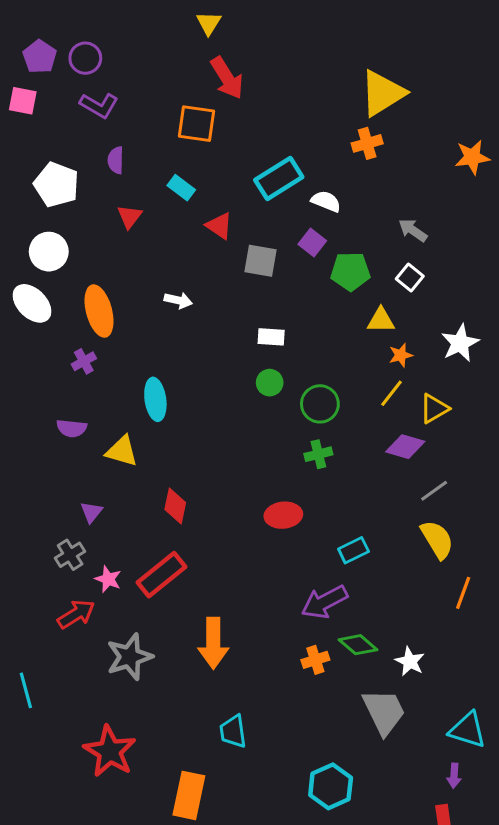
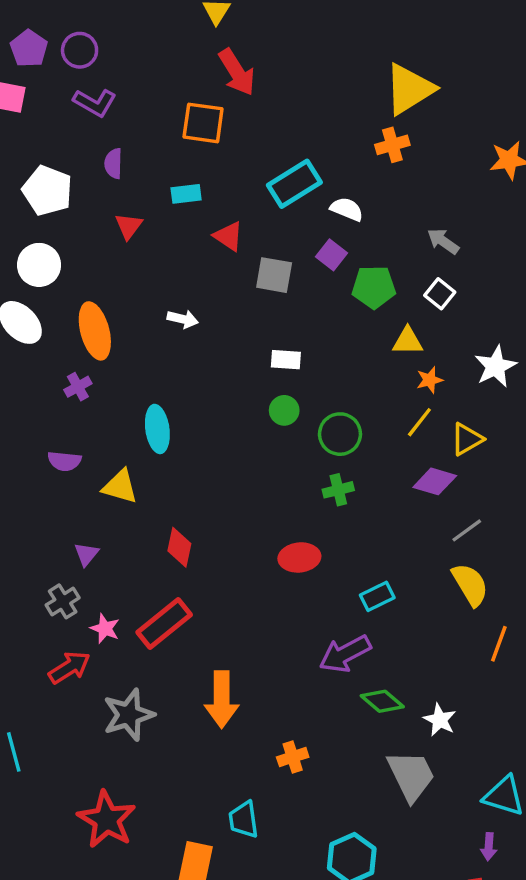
cyan rectangle: (181, 188) -> (186, 194), turned -44
orange cross: (315, 660) -> (293, 757), moved
cyan trapezoid: (233, 731) -> (244, 820), moved

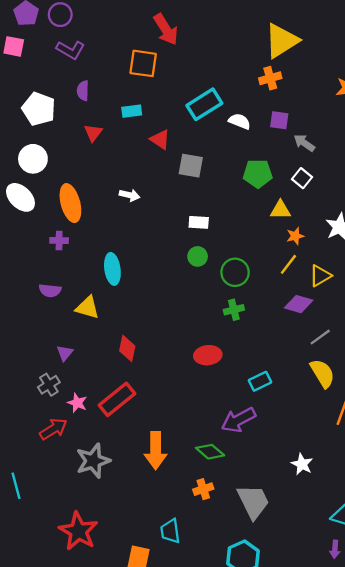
purple square: (332, 255) -> (279, 120), moved, turned -30
purple cross: (78, 387) -> (59, 241), turned 30
green diamond: (382, 701) -> (210, 452), moved
gray trapezoid: (411, 776) -> (253, 502), moved

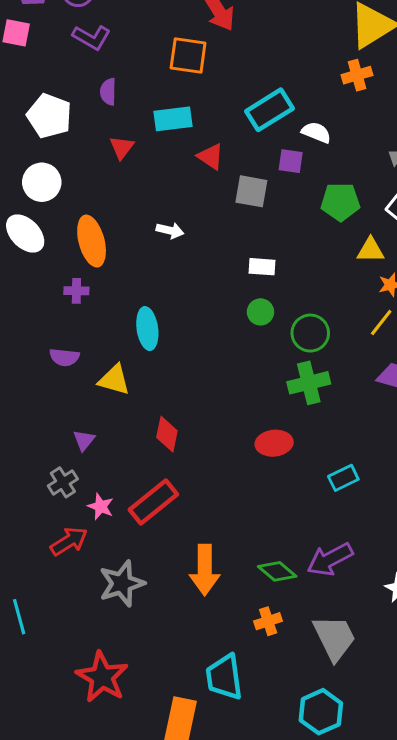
cyan rectangle: (132, 111) -> (173, 119), size x1.4
purple square: (279, 120) -> (291, 161), moved
green cross: (234, 310) -> (309, 383), size x1.5
purple arrow: (238, 420) -> (330, 559), moved
cyan trapezoid: (170, 531) -> (224, 677), size x1.4

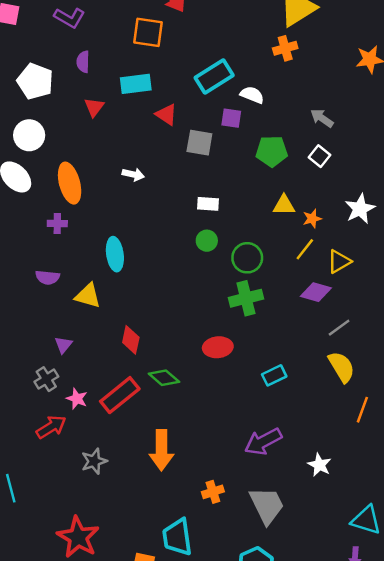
yellow triangle: (371, 250) -> (284, 205), moved
green diamond: (277, 571) -> (164, 378), moved
gray star: (122, 583) -> (94, 461), size x0.7

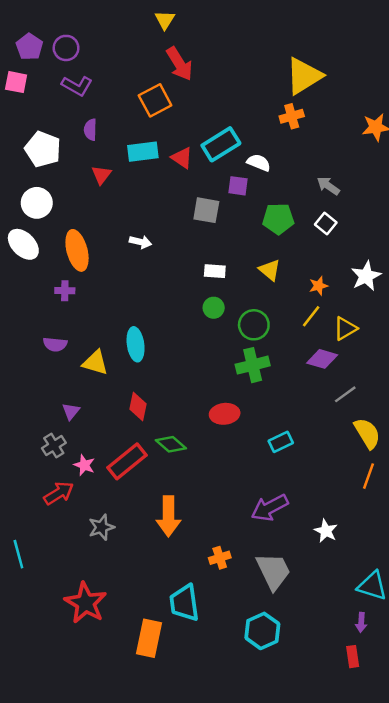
orange square: (148, 32) -> (155, 100), turned -36
red triangle: (166, 114) -> (182, 158), moved
yellow triangle: (284, 205) -> (270, 270), moved, turned 40
cyan ellipse: (115, 254) -> (136, 344), moved
yellow semicircle: (342, 367) -> (367, 433), moved

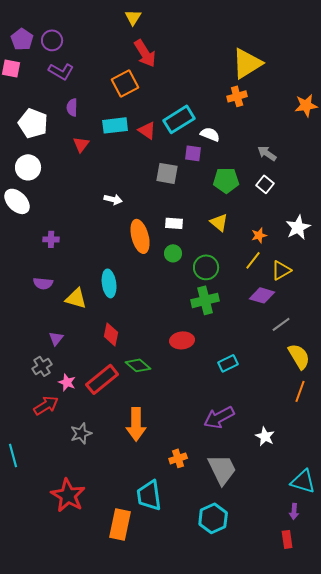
orange ellipse: (77, 250) -> (140, 236), moved

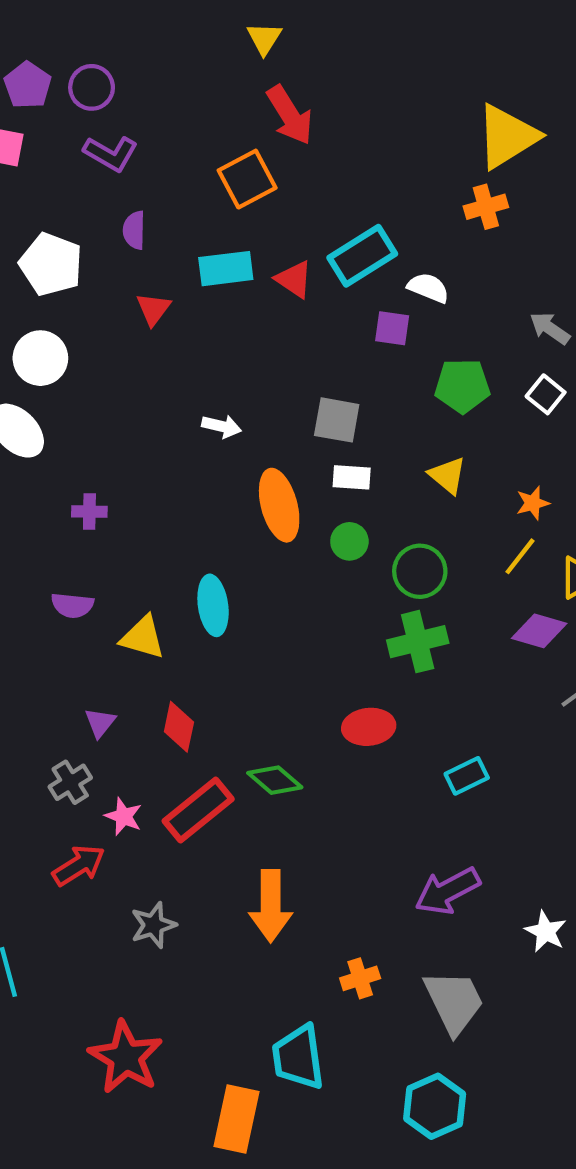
gray square: (167, 173) -> (337, 420), moved
red diamond: (111, 334) -> (179, 727), moved

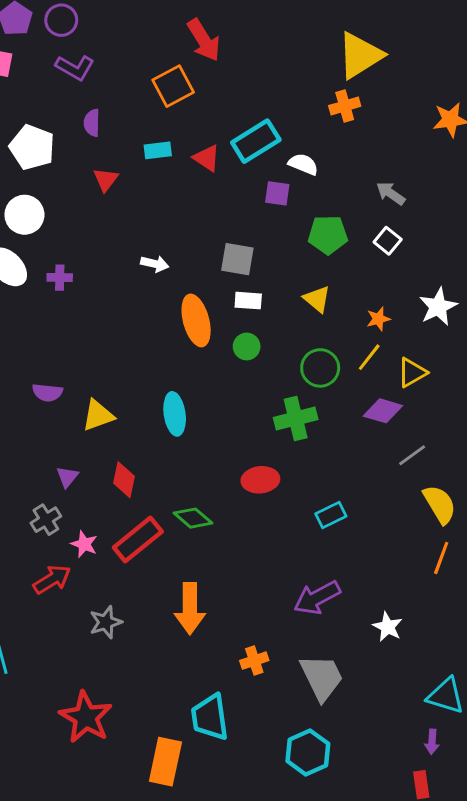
cyan rectangle: (226, 269) -> (158, 150), size x0.7
purple cross: (89, 512) -> (60, 278), moved
green circle: (420, 571) -> (320, 368), moved
cyan ellipse: (213, 605) -> (175, 414), moved
yellow triangle: (143, 637) -> (98, 415), turned -36

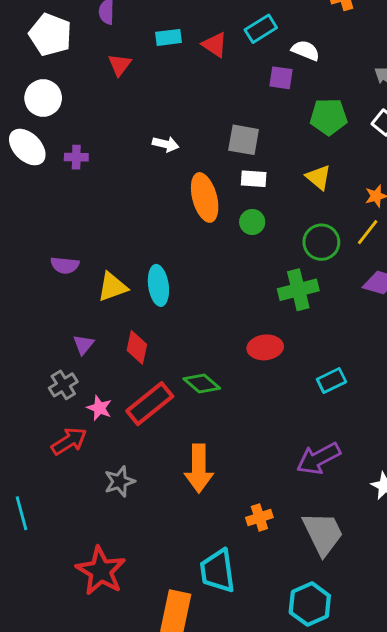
cyan rectangle: (256, 141) -> (261, 29), size x0.7
cyan ellipse: (175, 414) -> (158, 285), moved

